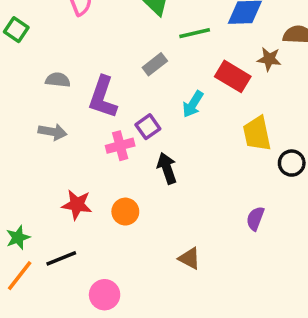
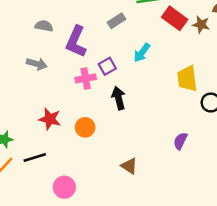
red rectangle: (233, 76) -> (175, 18), moved

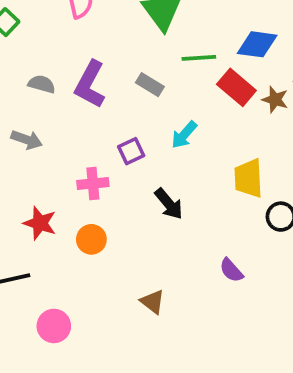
gray rectangle: (116, 21) -> (150, 85), turned 60
purple L-shape: (76, 42) -> (90, 84), moved
pink cross: (86, 78) -> (93, 184), moved
black arrow: (119, 98) -> (169, 204), moved, turned 150
purple semicircle: (180, 141) -> (231, 270), turned -72

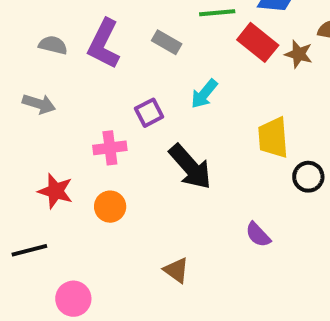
black arrow: (169, 204) -> (190, 167), size x1.4

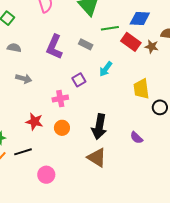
gray semicircle: (53, 45) -> (14, 48), moved
black arrow: (190, 167) -> (99, 127), moved, turned 55
brown triangle: (176, 270) -> (97, 158), size x1.5

